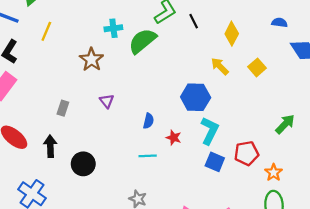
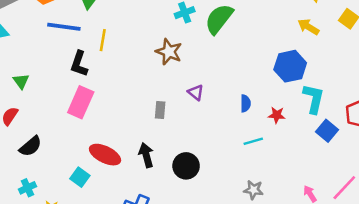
yellow line: (46, 31) -> (103, 40), moved
gray rectangle: (63, 108) -> (160, 110), moved
blue square: (215, 162) -> (327, 131), turned 30

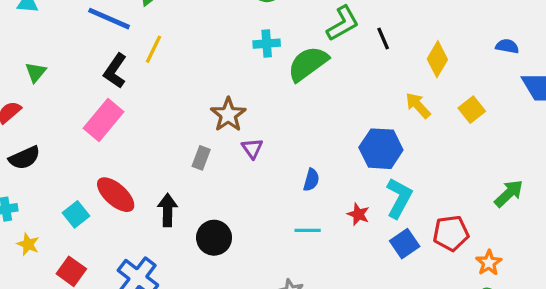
brown star: (169, 52) -> (228, 115), moved
red star: (277, 115) -> (358, 214), moved

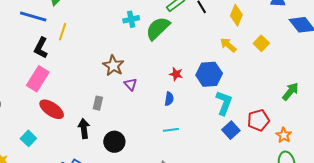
gray rectangle: (201, 158) -> (98, 103), moved
red ellipse: (116, 195) -> (52, 109), moved
red star: (358, 214) -> (176, 74), moved

